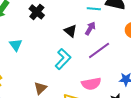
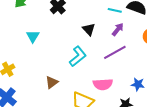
purple arrow: (90, 28) -> (118, 29), moved

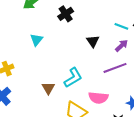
cyan L-shape: (78, 56) -> (73, 78), moved
brown triangle: (52, 82) -> (48, 88), turned -32

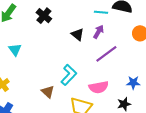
cyan triangle: (36, 40) -> (15, 50), moved
purple arrow: (121, 46) -> (98, 32), moved

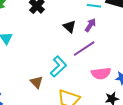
purple line: (106, 54) -> (84, 49), moved
pink semicircle: (99, 87) -> (101, 73), moved

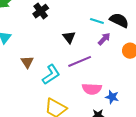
purple arrow: (90, 25) -> (104, 39), moved
brown triangle: (36, 82) -> (27, 62), moved

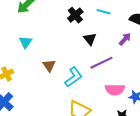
black cross: (41, 11) -> (75, 15), moved
cyan line: (97, 21) -> (104, 12), moved

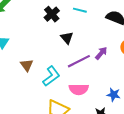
purple arrow: (125, 39) -> (101, 53), moved
pink semicircle: (115, 90) -> (79, 89), moved

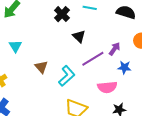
pink semicircle: (79, 89) -> (107, 87), moved
blue star: (114, 95) -> (124, 67), moved

